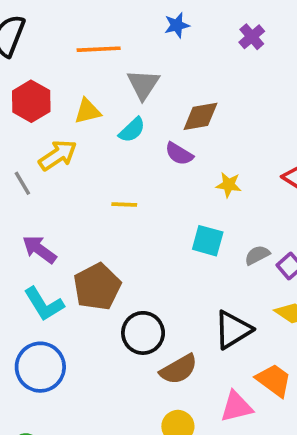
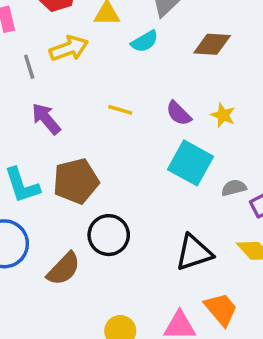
purple semicircle: (179, 154) -> (179, 113), moved
cyan square: (208, 241) -> (191, 163), size x1.4
purple arrow: (39, 249) -> (46, 119), moved
brown semicircle: (179, 369) -> (64, 269), moved, turned -30

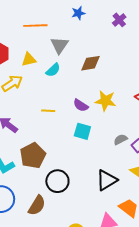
yellow star: (223, 115) -> (105, 101), size x1.5
cyan square: (191, 163) -> (82, 131), moved, size x0.7

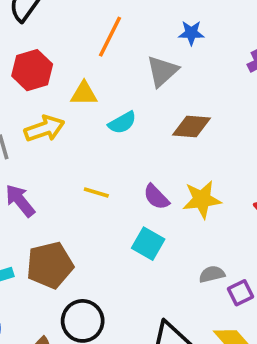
orange line: (35, 26) -> (110, 37), turned -75
gray triangle: (60, 45) -> (162, 71), moved
yellow star: (105, 101) -> (202, 199), turned -30

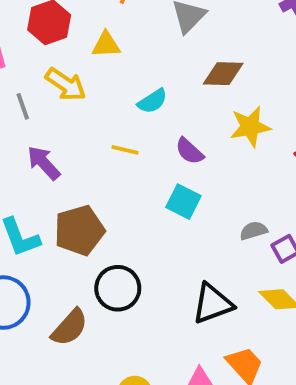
cyan semicircle: (122, 123) -> (152, 101), moved
yellow arrow: (44, 129) -> (66, 84), turned 57
yellow star: (202, 199) -> (250, 127), moved

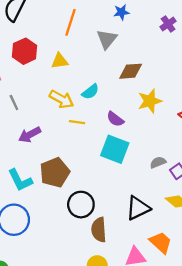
yellow arrow: (66, 84) -> (61, 99), moved
purple arrow: (44, 163) -> (30, 135), turned -70
cyan square: (183, 202) -> (115, 149), size x1.4
brown semicircle: (70, 327) -> (99, 230), moved, turned 140

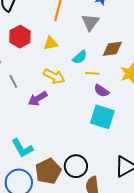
cyan semicircle: (90, 92) -> (80, 57), moved
yellow line: (77, 122) -> (92, 73), moved
purple arrow: (30, 135) -> (38, 99), moved
brown pentagon: (55, 172) -> (48, 171), moved

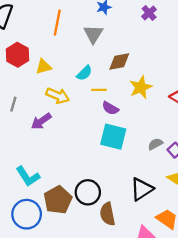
yellow triangle: (51, 43) -> (44, 67), moved
gray line: (13, 81) -> (13, 104), turned 48

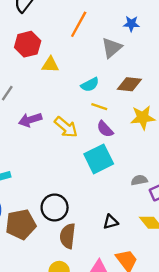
yellow arrow: (58, 96) -> (66, 127), moved
cyan square: (113, 137) -> (99, 159), turned 32
black triangle: (142, 189) -> (111, 222), size x0.6
brown pentagon: (58, 200) -> (21, 224), moved

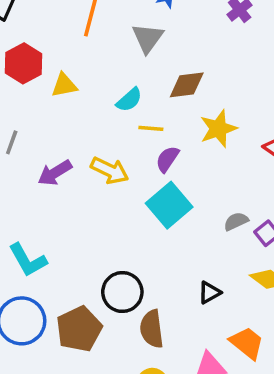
purple semicircle: (105, 129) -> (167, 159), turned 90

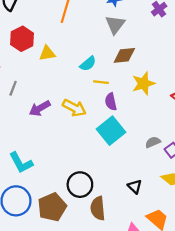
gray triangle: (148, 38) -> (115, 25), moved
purple semicircle: (167, 159) -> (111, 102), turned -48
black triangle: (209, 293) -> (135, 187), turned -48

